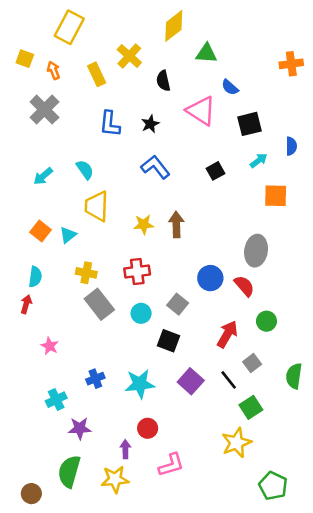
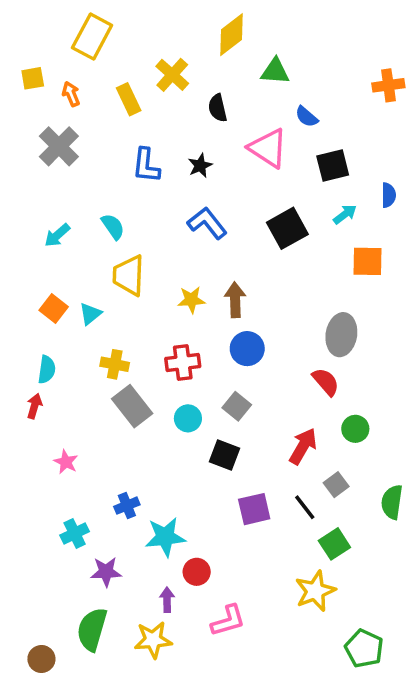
yellow square: (25, 59) -> (33, 78), turned -30
black square: (216, 171) -> (287, 228), size x1.6
blue circle: (210, 278) -> (247, 349), moved
purple square: (191, 381) -> (254, 509), turned 35
cyan star: (140, 384) -> (165, 537), moved

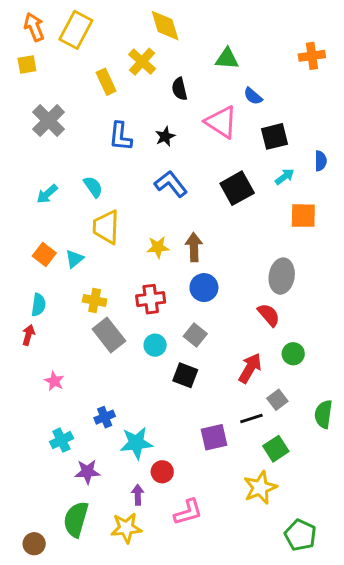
yellow diamond: (232, 35) -> (165, 26), moved, turned -69
orange cross: (388, 85) -> (312, 56), moved
orange arrow: (71, 94) -> (34, 27), moved, size x1.4
black line: (305, 507) -> (251, 419), turned -70
purple square: (254, 509) -> (214, 437), moved

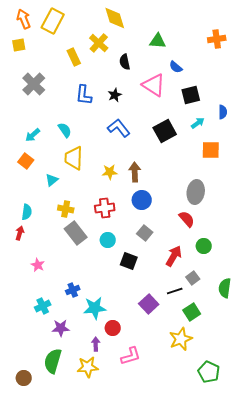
orange square: (44, 254) -> (26, 161), moved
gray square: (195, 335) -> (145, 233), moved
purple square: (214, 437) -> (149, 304), turned -30

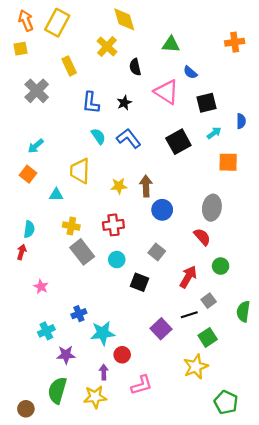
yellow rectangle: (74, 57) -> (69, 66), moved
cyan semicircle: (65, 130) -> (98, 136), moved
cyan triangle: (52, 180) -> (56, 195), turned 40
blue circle: (142, 200) -> (162, 210), moved

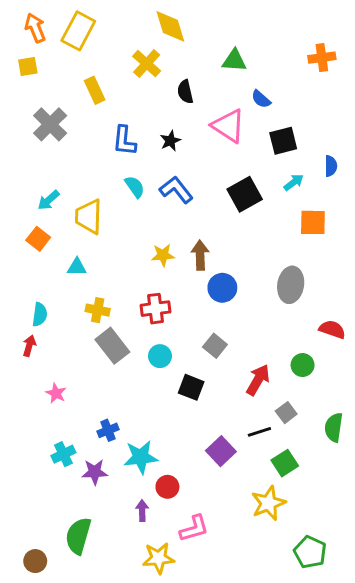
yellow trapezoid: (80, 171) -> (89, 216), moved
red semicircle: (202, 237) -> (332, 329), moved, turned -30
purple star: (66, 355) -> (95, 472), moved
yellow star: (95, 397) -> (158, 558), moved

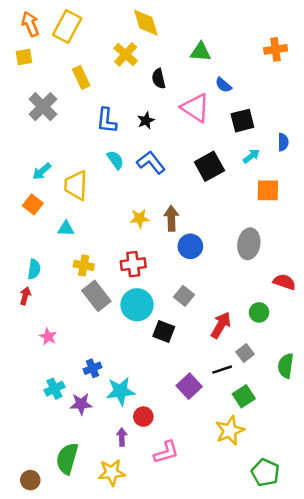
cyan circle: (160, 356) -> (137, 305), size x1.6
yellow star: (158, 558) -> (112, 472), moved

